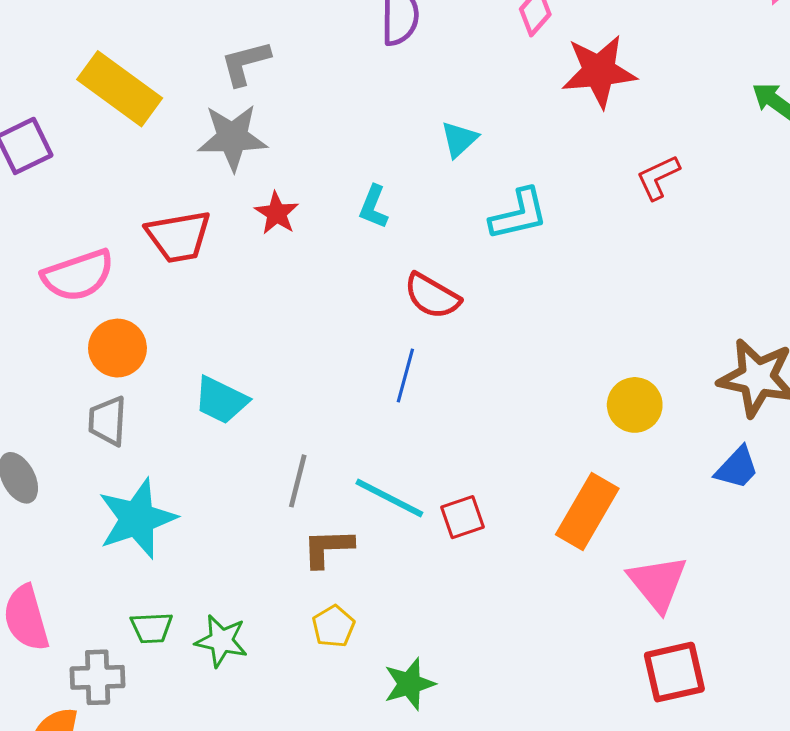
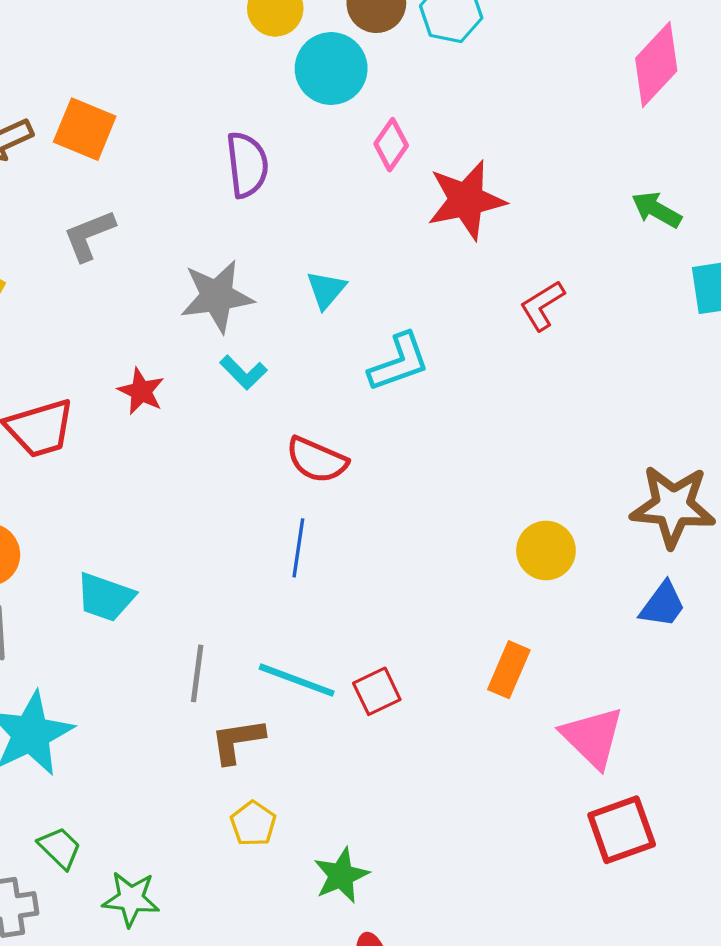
gray star: (232, 137) -> (217, 296), moved
cyan L-shape: (374, 207) -> (243, 372), turned -60
orange rectangle: (587, 511) -> (509, 670), size x0.7
green trapezoid: (151, 628) -> (60, 848), turned -126
green star: (221, 641) -> (131, 899), moved

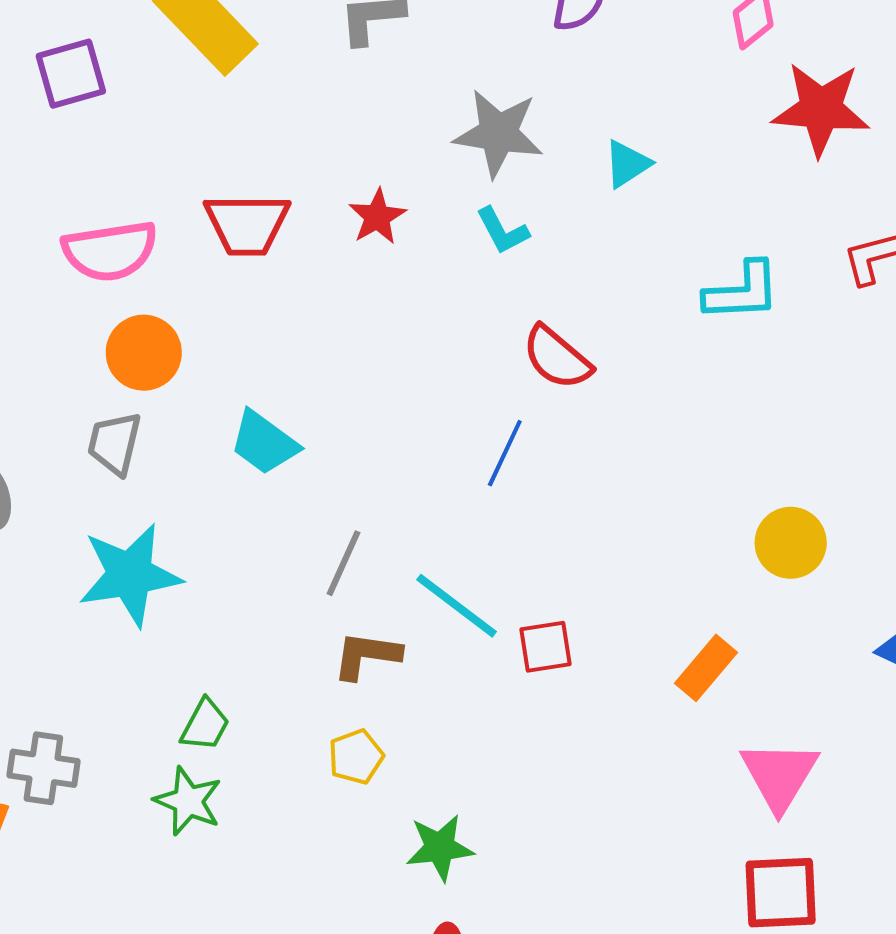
cyan L-shape: (399, 362) -> (742, 291), moved
green trapezoid: (60, 848) -> (205, 725), moved, turned 57

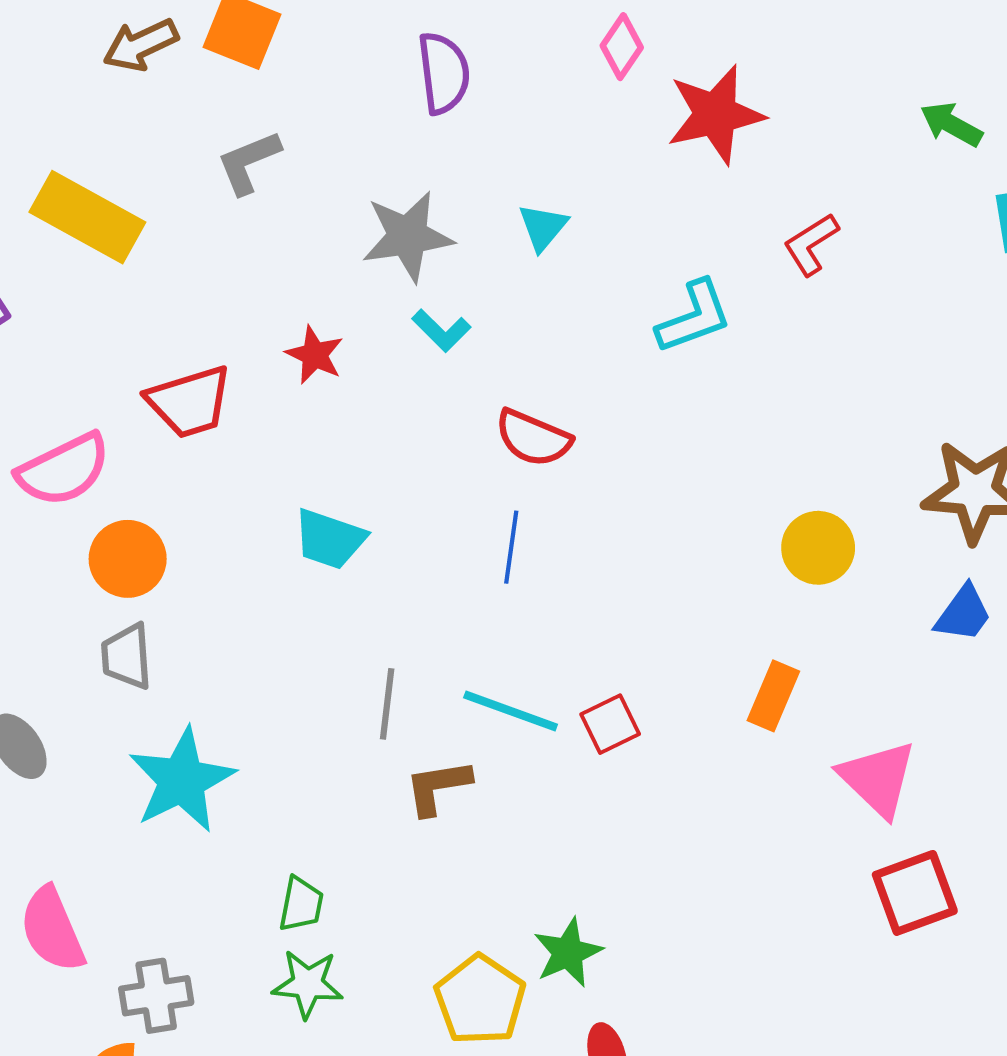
cyan trapezoid: (264, 443) -> (330, 539), moved
yellow pentagon: (356, 757) -> (480, 1000), moved, size x1.6

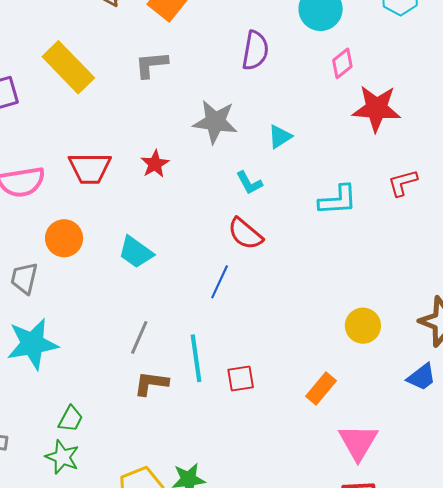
cyan L-shape: (441, 330) -> (249, 183), moved
orange circle: (128, 559) -> (64, 238), moved
cyan line: (511, 711) -> (196, 358), turned 45

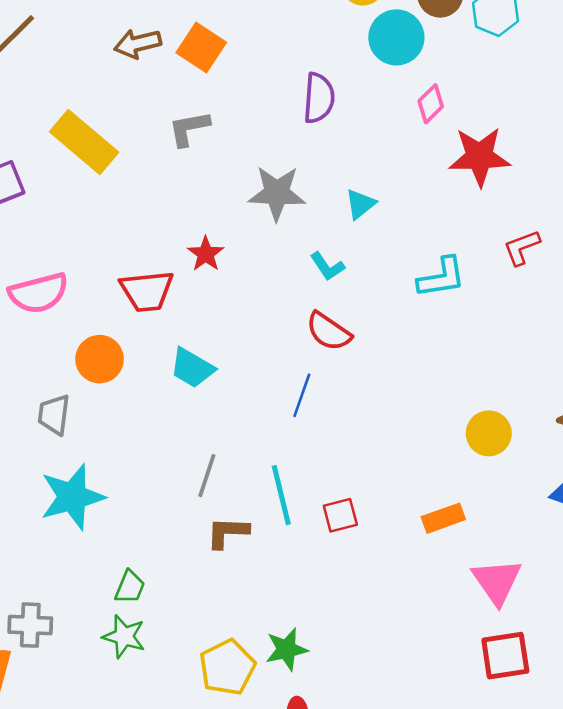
red trapezoid: (90, 168) -> (147, 291), moved
orange rectangle: (321, 389) -> (443, 518), turned 36

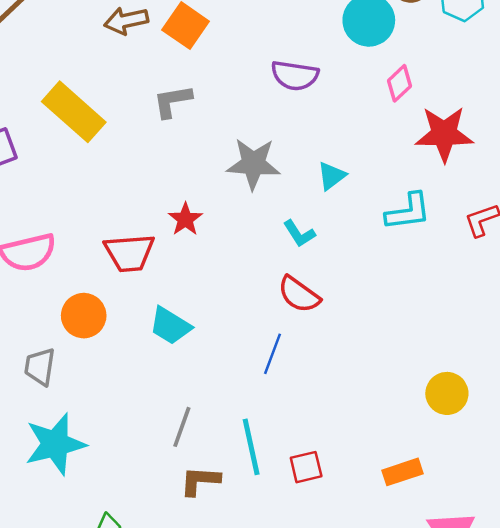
purple semicircle: (319, 98) -> (295, 75), turned 93
cyan L-shape: (442, 277) -> (408, 212), moved

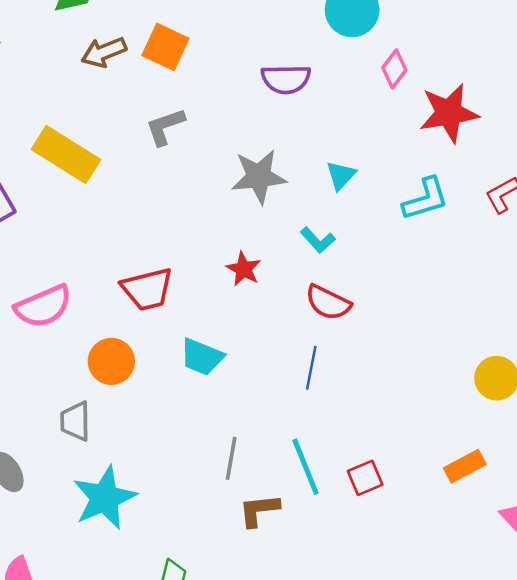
red star: (185, 219) -> (244, 269), moved

